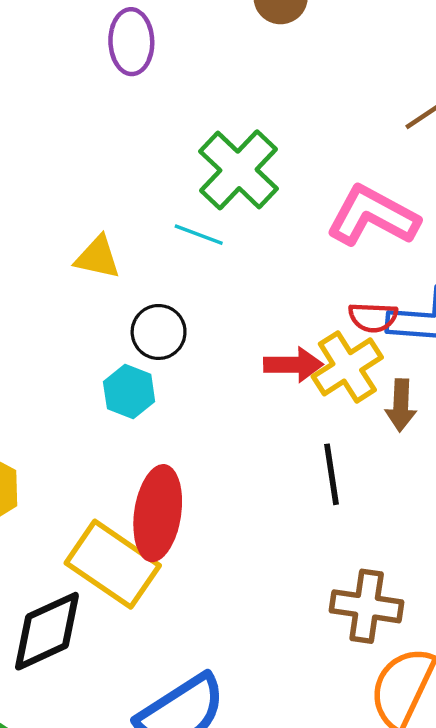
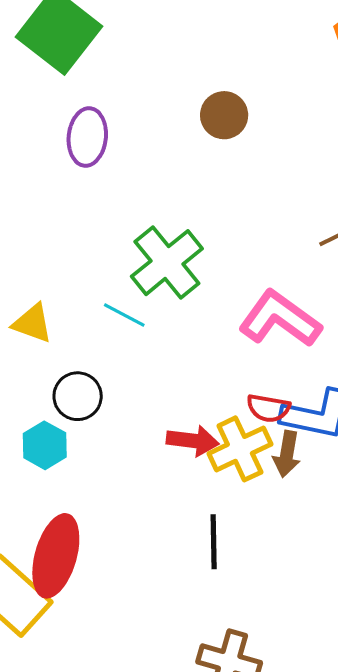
brown arrow: (401, 405) -> (287, 454), moved

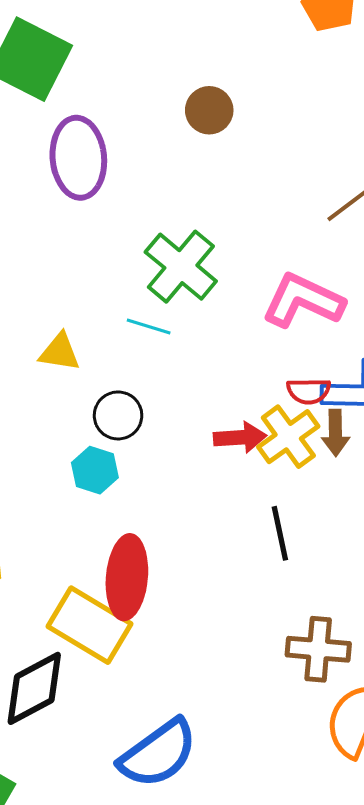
purple ellipse: (87, 137) -> (78, 158), size x1.4

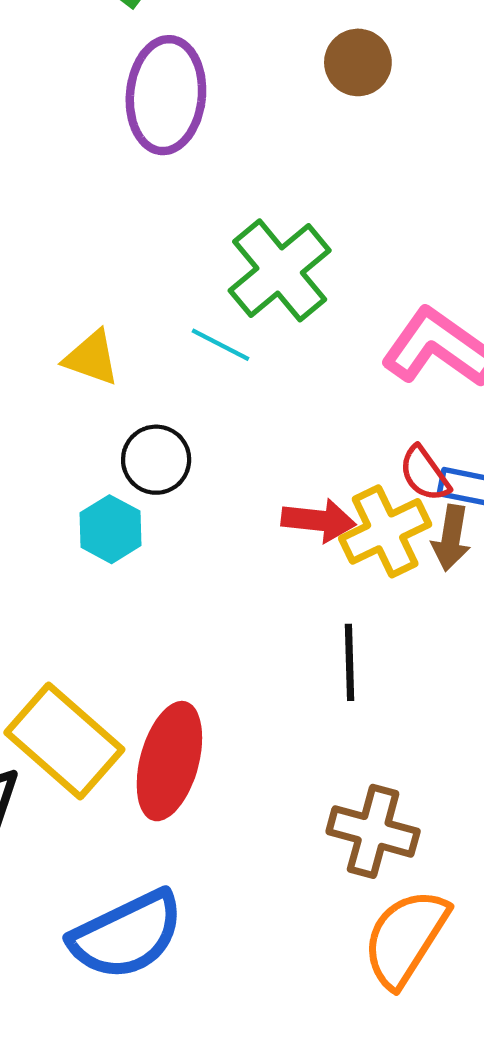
red semicircle: (309, 391) -> (424, 474), turned 45
red ellipse: (127, 577) -> (169, 761), moved

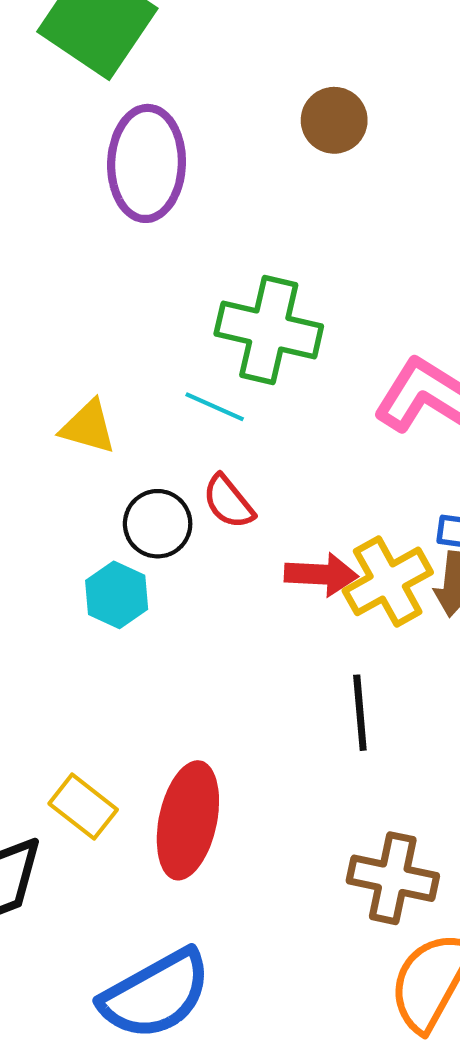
green cross: (280, 270) -> (269, 330), turned -34
red semicircle: (424, 474) -> (228, 502), moved
yellow rectangle: (64, 741) -> (83, 807), size x0.6

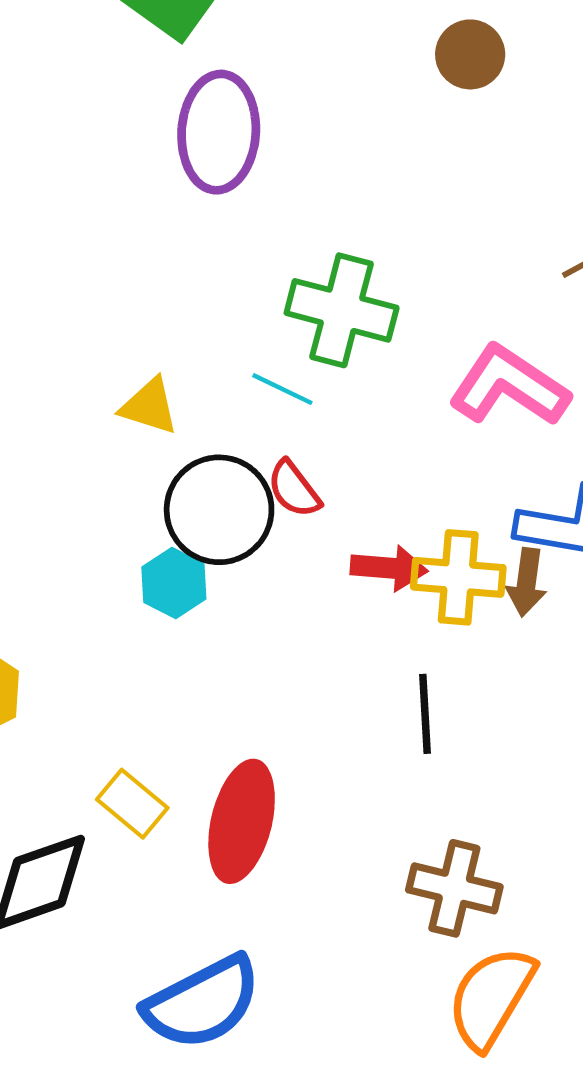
brown circle: (334, 120) -> (470, 54), moved
black circle: (158, 524) -> (219, 510), size x1.5
yellow cross: (388, 581) -> (458, 577), turned 32

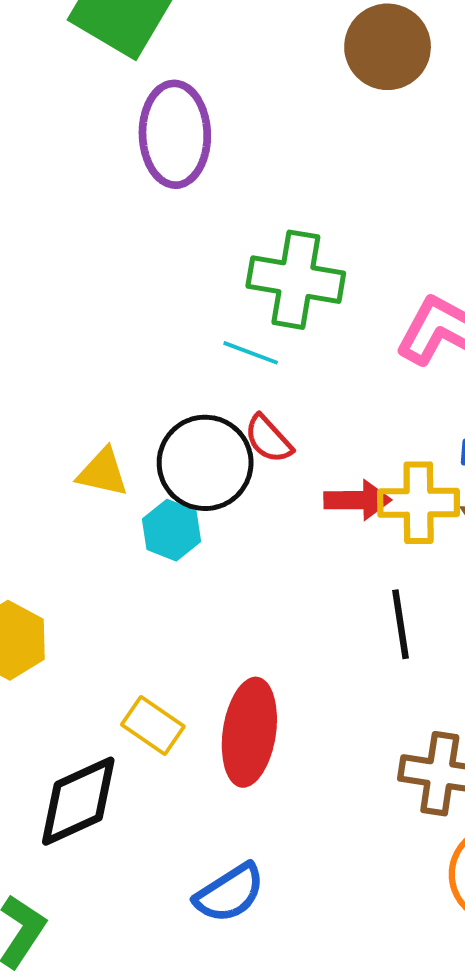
brown circle: (470, 54) -> (388, 47), size x1.4
yellow triangle: (149, 406) -> (103, 472), moved
blue semicircle: (202, 1003) -> (230, 893), size x0.7

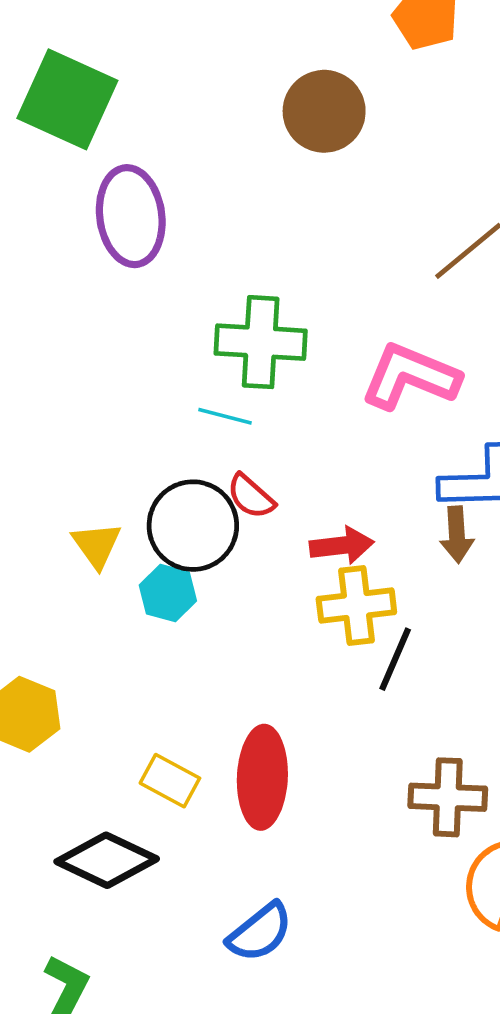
yellow triangle: (103, 472) -> (97, 545), turned 48
yellow cross: (419, 503) -> (356, 606), moved
black line: (401, 624) -> (395, 659), turned 38
black diamond: (78, 801) -> (107, 860), turned 56

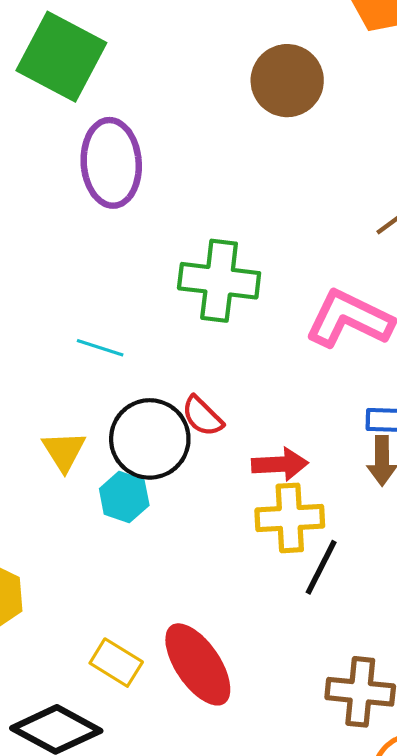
cyan line: (225, 416) -> (100, 348), moved
red ellipse: (262, 777) -> (198, 664), turned -40

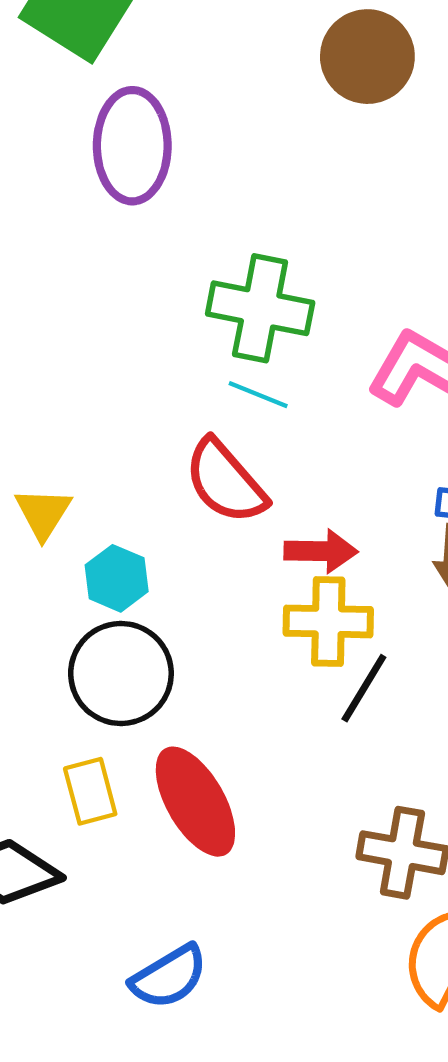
cyan line: (100, 348) -> (258, 395), moved
red semicircle: (202, 416) -> (225, 482), size x1.6
black circle: (150, 439) -> (121, 673), moved
yellow rectangle: (116, 663) -> (90, 791), turned 39

